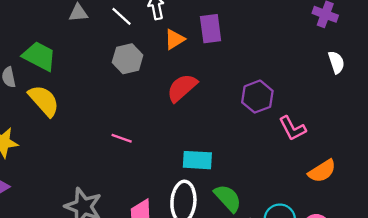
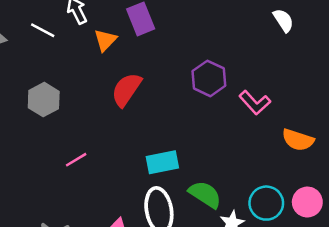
gray hexagon: (128, 59) -> (44, 100), moved
pink line: (122, 138) -> (76, 160), turned -36
orange semicircle: (322, 171) -> (298, 140), turned 64

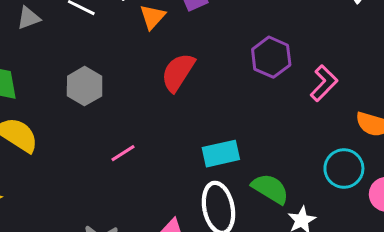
pink L-shape: (255, 103) -> (324, 83), turned -92
cyan circle: (266, 203) -> (344, 169), moved

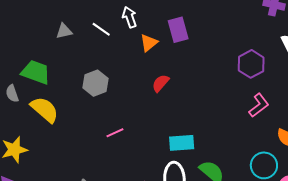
purple hexagon: (271, 57) -> (251, 64), moved
red semicircle: (178, 72) -> (160, 83), size x0.7

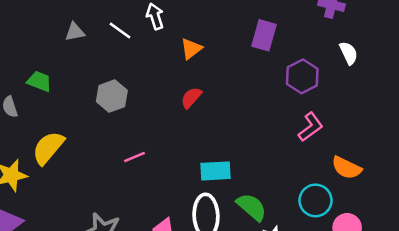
purple rectangle: (178, 30) -> (264, 35), moved, turned 30
orange triangle: (149, 43) -> (191, 49), moved
green trapezoid: (36, 72) -> (39, 81), size x0.7
yellow semicircle: (45, 110) -> (48, 148), moved, turned -92

